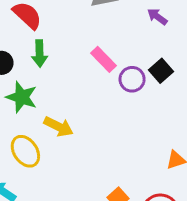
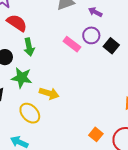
purple arrow: (157, 17) -> (95, 12), moved
purple circle: (132, 79) -> (91, 35), moved

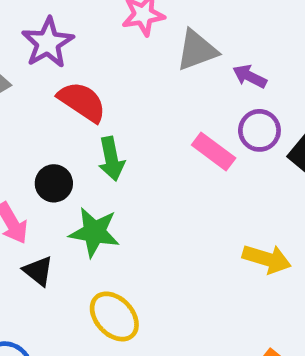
purple arrow: (95, 12) -> (250, 76), moved
yellow arrow: (49, 93) -> (267, 259), moved

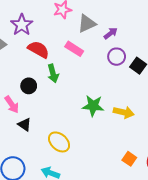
purple arrow: (250, 76) -> (111, 33), turned 120
pink rectangle: (214, 151) -> (74, 49), moved
green star: (94, 232) -> (93, 106), moved

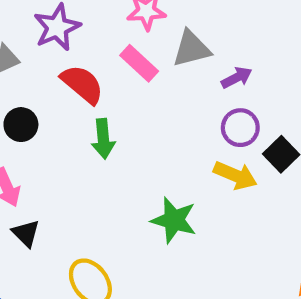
pink rectangle: (74, 49) -> (139, 63), moved
black circle: (29, 86) -> (21, 125), moved
yellow arrow: (124, 112) -> (235, 175), moved

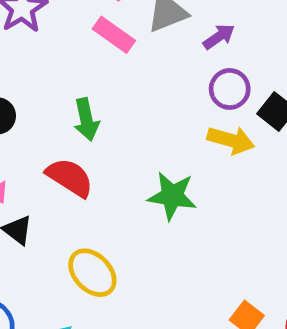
red semicircle: (82, 84) -> (70, 177), moved

